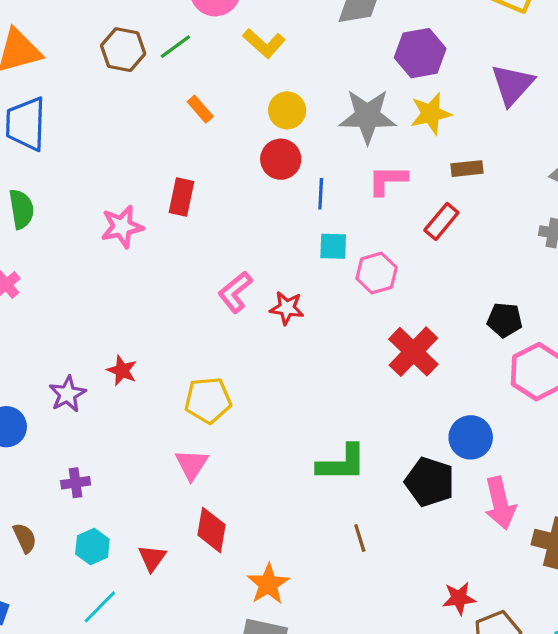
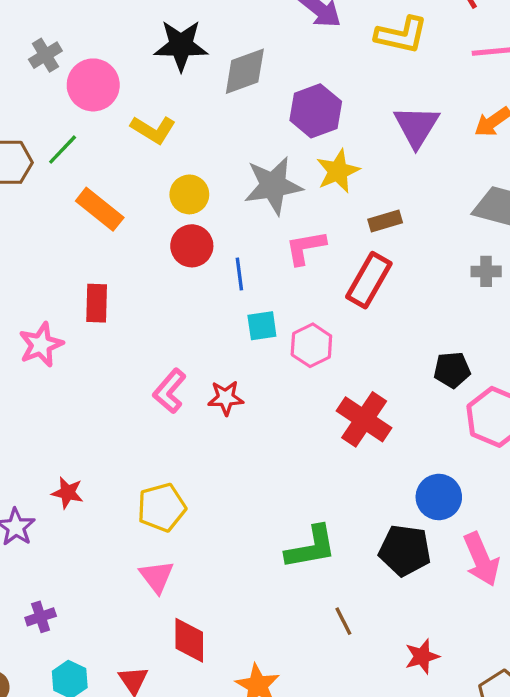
orange rectangle: (200, 109) -> (100, 209), size x1.6
red rectangle: (441, 221) -> (369, 280), size x1.4
red star: (459, 598) -> (422, 656), moved

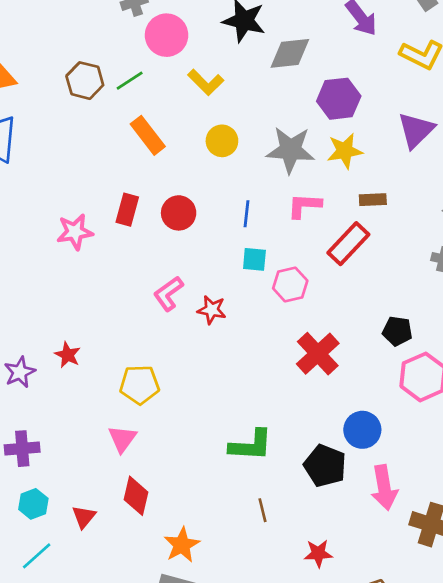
red circle: (192, 246) -> (179, 213), moved
purple cross: (41, 617) -> (22, 449), size x1.4

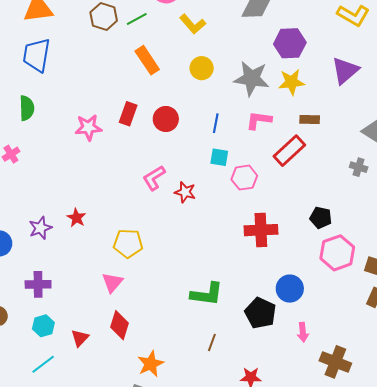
red cross: (318, 354) -> (261, 230), turned 36
pink arrow: (384, 488) -> (303, 332), size x0.6
brown line: (262, 510) -> (212, 343), turned 30

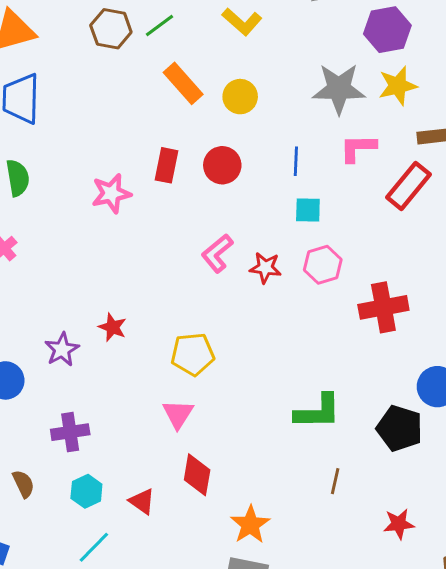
yellow circle: (202, 68) -> (240, 97), moved
pink hexagon: (244, 178) -> (323, 265), moved
red triangle: (80, 338) -> (142, 501), turned -30

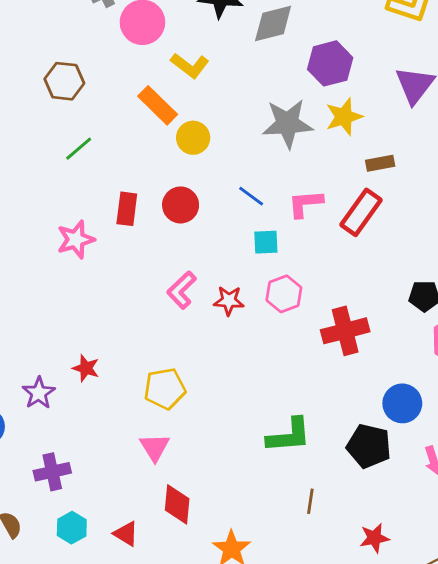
green line: (160, 26) -> (79, 149), moved
orange rectangle: (183, 83) -> (158, 105), moved
pink L-shape: (358, 148) -> (305, 204), moved
blue line: (296, 161) -> (251, 196), turned -52

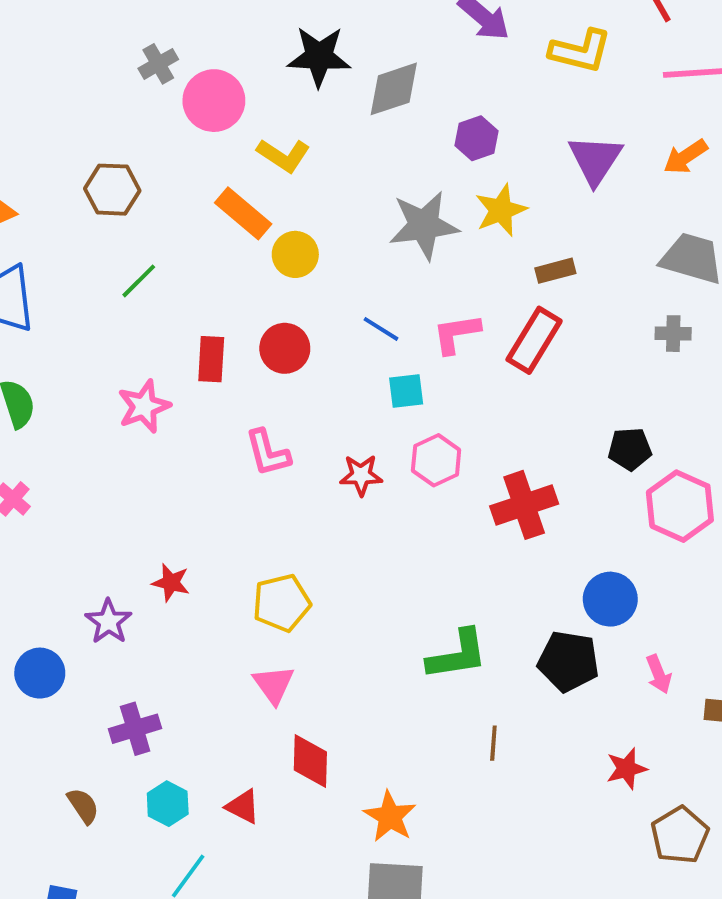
purple hexagon: (330, 63) -> (476, 138), size x0.7
pink L-shape: (182, 290) -> (268, 453), moved, turned -57
red star: (374, 538) -> (627, 769), moved

